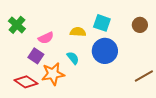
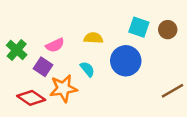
cyan square: (102, 23) -> (139, 27), moved
green cross: (17, 25) -> (17, 50), moved

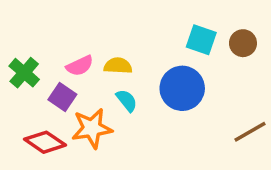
yellow semicircle: (93, 38) -> (118, 66), moved

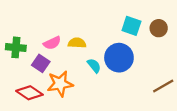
green cross: (24, 73) -> (16, 47), turned -36
cyan semicircle: (127, 100) -> (94, 66), moved

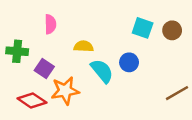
pink semicircle: (52, 43) -> (50, 24), moved, turned -66
blue circle: (119, 58) -> (129, 62), size x0.6
cyan semicircle: (94, 66) -> (102, 71), size x1.5

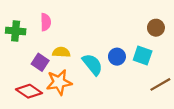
cyan square: (143, 28) -> (143, 56), moved
yellow semicircle: (84, 46) -> (61, 52), moved
green cross: (17, 51) -> (16, 31), moved

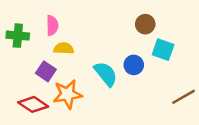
brown circle: (156, 28) -> (145, 24), moved
yellow semicircle: (61, 52) -> (64, 48), moved
cyan square: (143, 56) -> (163, 50), moved

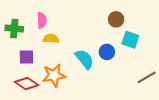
purple square: (46, 71) -> (26, 57), moved, turned -35

